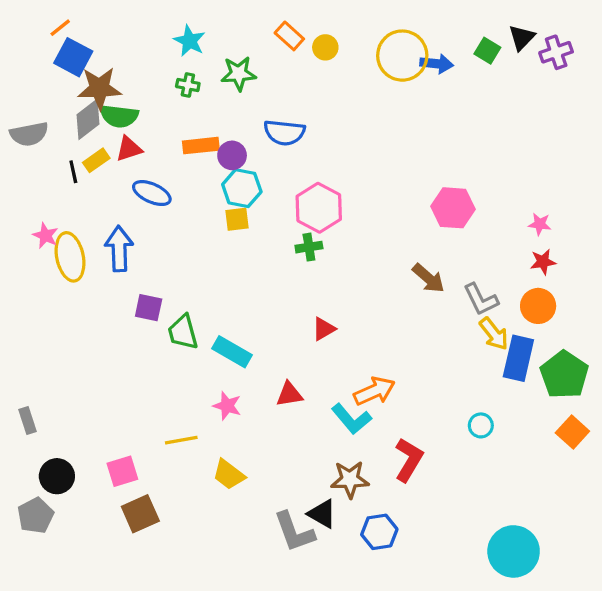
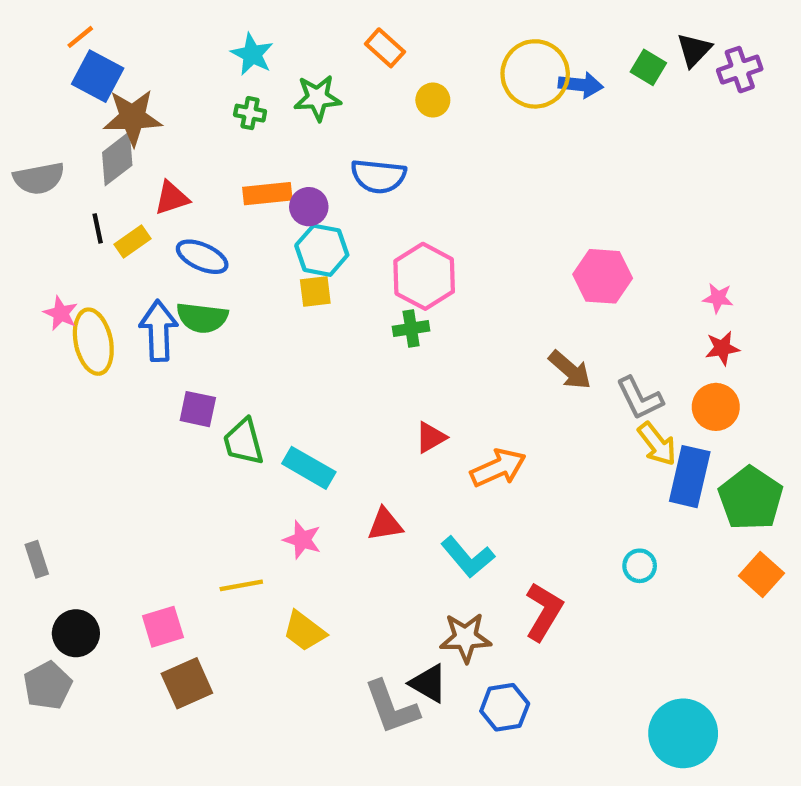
yellow circle: (325, 47) -> (433, 100), moved
green semicircle: (119, 116) -> (202, 318), moved
yellow rectangle: (96, 160) -> (132, 241), moved
orange arrow: (374, 391) -> (498, 468), moved

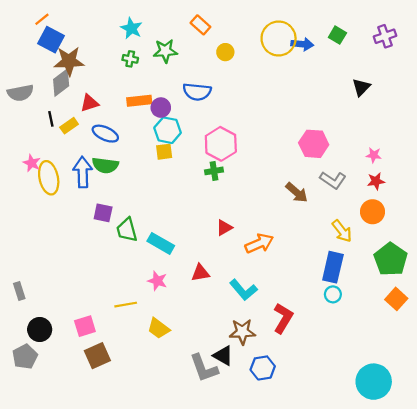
black triangle: (694, 50) -> (361, 87), moved
gray L-shape: (640, 398) -> (333, 180), moved, turned -30
blue rectangle: (690, 477) -> (333, 267), moved
cyan circle: (683, 733) -> (374, 382), moved

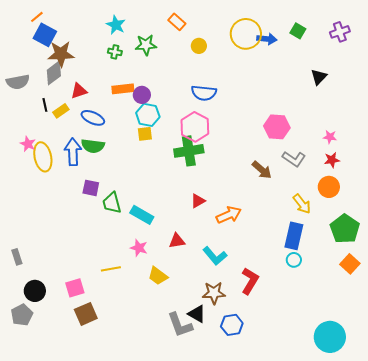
blue semicircle: (197, 92) -> (204, 93), moved
green cross: (214, 171) -> (189, 151), size x1.8
yellow trapezoid: (159, 328) -> (158, 276), moved

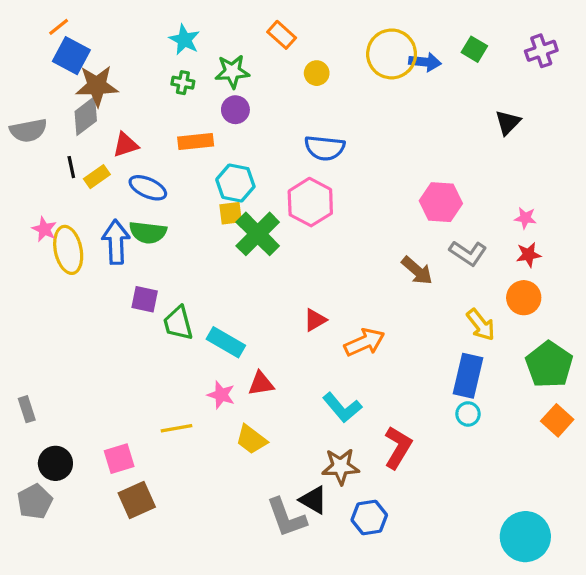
purple circle: (142, 95) -> (235, 110), moved
green cross: (189, 151) -> (258, 234), moved, turned -36
red triangle: (177, 241) -> (261, 384), moved

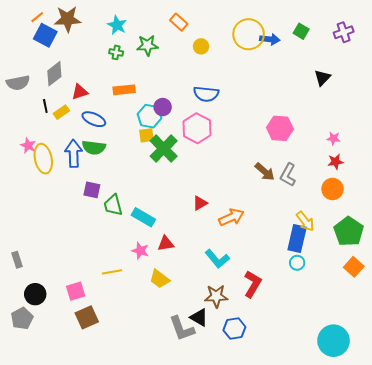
brown star: (97, 86) -> (68, 19), moved
purple circle: (235, 110) -> (163, 107), moved
gray L-shape: (468, 253) -> (288, 175), moved, turned 85
yellow arrow: (481, 325) -> (305, 221), moved

